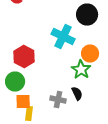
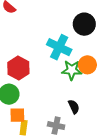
green star: (81, 70) -> (72, 70), moved, turned -30
gray cross: (58, 100) -> (56, 126), moved

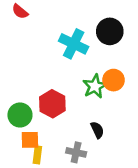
cyan cross: (59, 47) -> (74, 44), moved
red hexagon: (18, 68) -> (52, 104), moved
green star: (72, 70) -> (95, 86), turned -30

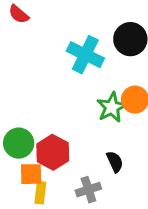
red hexagon: (52, 104) -> (53, 152), moved
gray cross: (76, 152) -> (88, 190), turned -30

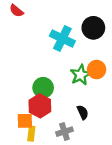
green circle: (19, 143) -> (43, 88), moved

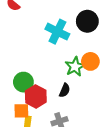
green circle: (43, 88) -> (23, 82), moved
black semicircle: (83, 112) -> (65, 90), moved, turned 48

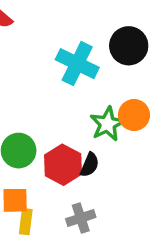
red hexagon: (36, 96) -> (63, 165), moved

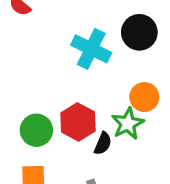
green star: (107, 124) -> (128, 124), moved
red hexagon: (63, 165) -> (78, 122), moved

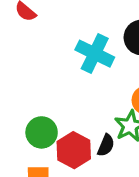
red hexagon: (78, 122) -> (74, 150), moved

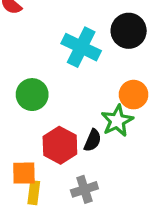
green circle: (42, 132) -> (32, 95), moved

